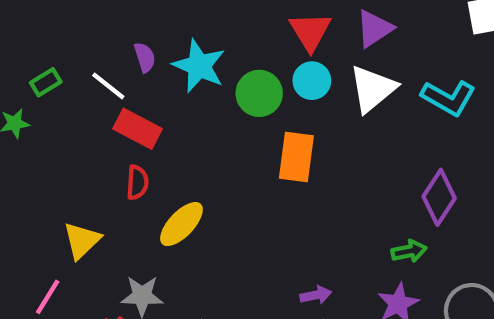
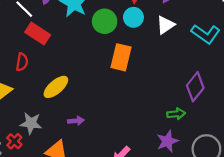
white triangle: (373, 89) -> (165, 25), size x0.7
red semicircle: (137, 182) -> (22, 62), moved
purple arrow: (316, 295) -> (76, 121), moved

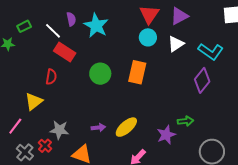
green circle: (105, 21) -> (100, 74), moved
yellow ellipse: (56, 87) -> (126, 127), moved
purple diamond: (195, 87) -> (202, 80), moved
purple star: (167, 141) -> (166, 135), moved

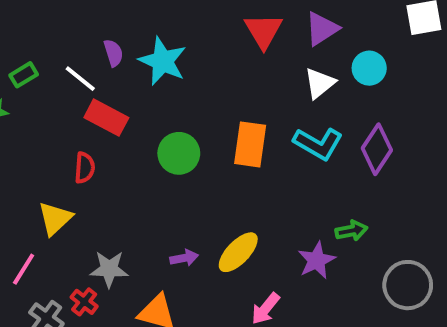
cyan circle: (148, 37) -> (369, 68), moved
cyan L-shape: (211, 52) -> (318, 144), moved

